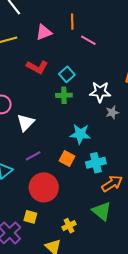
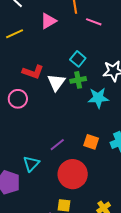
red L-shape: (37, 67) -> (33, 72), moved
white triangle: (26, 123) -> (56, 82), moved
cyan star: (80, 134) -> (98, 98), moved

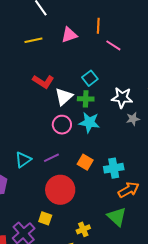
cyan star: (98, 98) -> (89, 122), moved
pink circle: (18, 99) -> (62, 125), moved
cyan triangle: (31, 164) -> (23, 160), moved

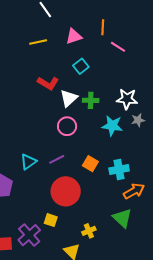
cyan square: (90, 78) -> (81, 66), moved
cyan star: (89, 122) -> (112, 126), moved

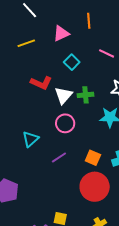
pink line: (118, 47) -> (107, 53), moved
cyan triangle: (28, 162) -> (30, 139), moved
red circle: (66, 191) -> (95, 187), moved

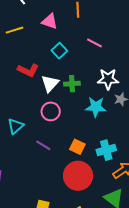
pink triangle: (61, 33) -> (50, 21), turned 42
purple line: (59, 158) -> (43, 145), turned 63

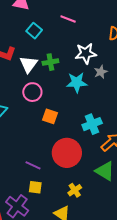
purple line: (43, 145) -> (33, 165), moved
orange square: (77, 147) -> (50, 116), moved

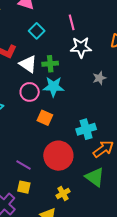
pink line: (68, 19) -> (72, 22), turned 49
white star: (86, 53) -> (81, 47), moved
white triangle: (29, 64) -> (28, 64), turned -36
cyan star: (77, 82) -> (53, 87), moved

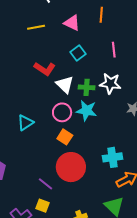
white star: (81, 47) -> (110, 83), moved
orange square: (45, 118) -> (65, 137), moved
red circle: (58, 156) -> (71, 167), moved

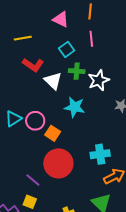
yellow line: (36, 27) -> (23, 38), moved
pink line: (114, 50) -> (91, 39), moved
white star: (110, 83) -> (99, 80), turned -30
green cross: (87, 87) -> (77, 71), moved
pink circle: (62, 112) -> (35, 121), moved

